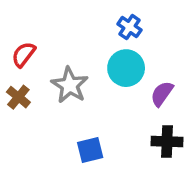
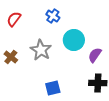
blue cross: (129, 27) -> (53, 16), moved
red semicircle: (24, 54) -> (14, 19), moved

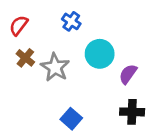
brown cross: (11, 57) -> (25, 58), moved
blue square: (53, 88) -> (71, 119), turned -35

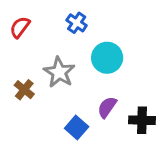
brown cross: (25, 58) -> (24, 90), moved
purple semicircle: (128, 74) -> (107, 107), moved

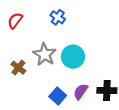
cyan circle: (107, 58) -> (73, 57), moved
purple semicircle: (107, 107) -> (81, 92), moved

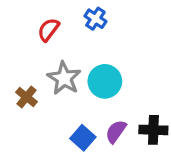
blue cross: (58, 17) -> (95, 19), moved
red semicircle: (15, 21) -> (48, 30), moved

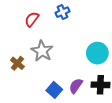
blue cross: (95, 19) -> (62, 12), turned 32
cyan circle: (105, 81) -> (97, 53), moved

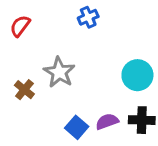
red semicircle: (32, 19) -> (20, 26), moved
purple semicircle: (76, 86) -> (107, 122), turned 35

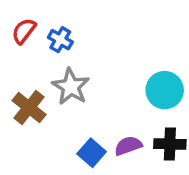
blue cross: (88, 17) -> (60, 40), moved, turned -36
brown cross: (24, 90) -> (29, 107), size x1.4

